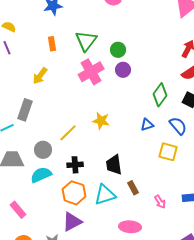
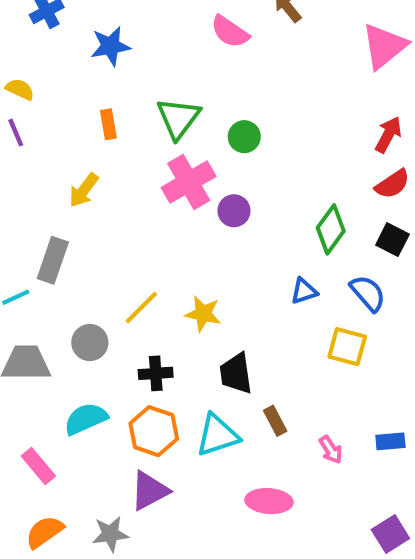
purple circle: (123, 70) -> (234, 211), moved
yellow star: (101, 121) -> (203, 314), moved
cyan semicircle: (41, 175) -> (86, 419), moved

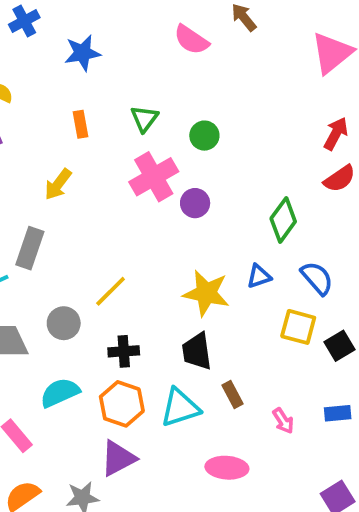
green triangle: (178, 118) -> (144, 119), size x0.7
black square: (392, 240) -> (340, 346), moved, turned 32
yellow star: (203, 314) -> (206, 293), moved, size x1.4

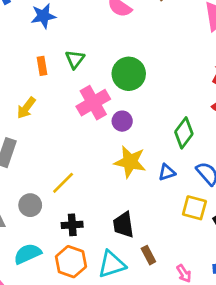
green triangle: (144, 119) -> (75, 59), moved
green circle: (204, 136) -> (129, 74), size x1.6
yellow star: (206, 293) -> (130, 162), moved

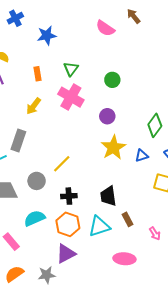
orange rectangle: (42, 66) -> (38, 74), moved
green circle: (129, 74) -> (112, 80), size x0.6
pink cross: (93, 103) -> (71, 97), moved, turned -30
yellow star: (130, 162) -> (113, 148), turned 30

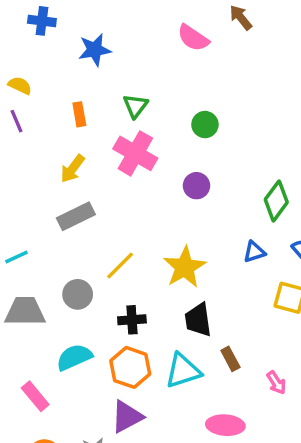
blue cross: (15, 18) -> (42, 21), turned 35
gray rectangle: (18, 140) -> (76, 216), moved, turned 45
yellow star: (113, 148) -> (185, 267), moved

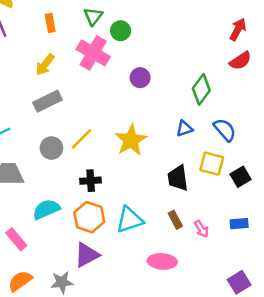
green circle: (205, 125) -> (121, 31), moved
gray circle: (78, 294) -> (51, 148), moved
black trapezoid: (198, 320) -> (178, 178), moved
brown rectangle: (230, 359) -> (175, 220), moved

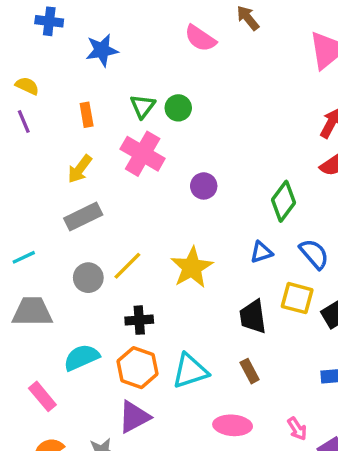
green circle: (121, 31) -> (178, 108), moved
pink arrow: (201, 229) -> (297, 429), moved

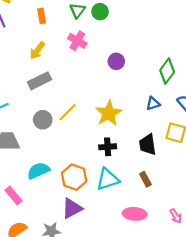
pink cross: (143, 154) -> (77, 41), size x0.7
black cross: (139, 320) -> (108, 147), moved

